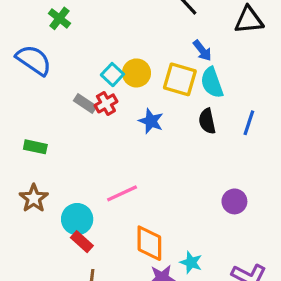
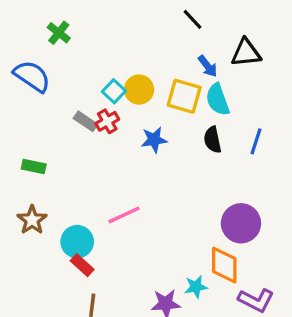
black triangle: (249, 20) -> (246, 53), moved
blue star: (151, 121) -> (154, 140), turned -30
purple circle: (234, 201) -> (241, 223), size x1.5
orange diamond: (149, 243) -> (224, 265), moved
cyan star: (191, 262) -> (196, 287), turned -30

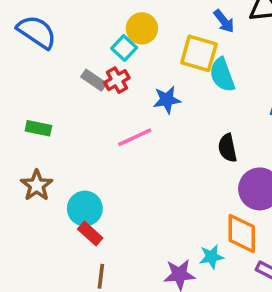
yellow circle: (139, 90) -> (142, 28), moved
cyan semicircle: (218, 100) -> (222, 75), moved
black semicircle: (213, 140) -> (228, 148), moved
pink line: (124, 215) -> (135, 137), moved

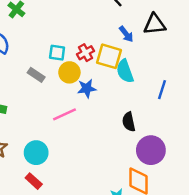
yellow circle: (142, 28) -> (69, 72), moved
cyan square: (124, 48) -> (57, 53), turned -35
red cross: (117, 80) -> (85, 53), moved
cyan circle: (85, 209) -> (36, 153), moved

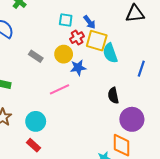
blue arrow: (126, 34) -> (89, 22), moved
cyan square: (57, 53) -> (66, 20), moved

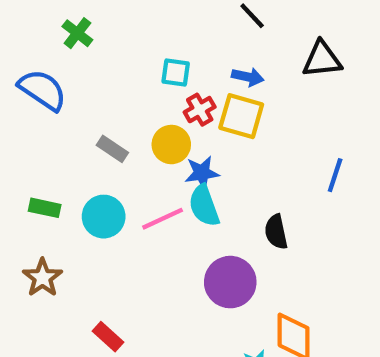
blue arrow: (89, 22) -> (248, 77), moved, turned -40
cyan semicircle: (110, 53) -> (204, 206), moved
purple circle: (132, 119) -> (230, 282), moved
cyan circle: (36, 121) -> (104, 217), moved

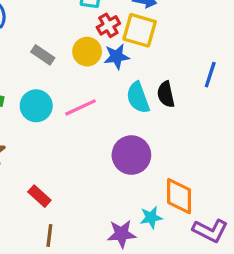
blue star: (202, 173) -> (117, 57), moved
cyan semicircle: (204, 206) -> (138, 98), moved
black semicircle: (276, 232) -> (166, 94), moved

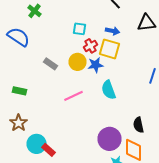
black semicircle: (166, 94) -> (138, 125), moved
cyan circle: (36, 106) -> (36, 144), moved
purple circle: (131, 155) -> (110, 139), moved

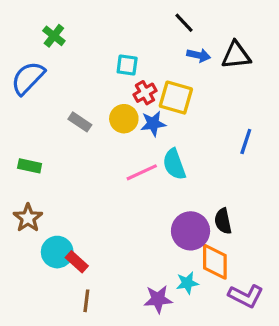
blue arrow: (112, 31) -> (199, 55), moved
blue semicircle: (18, 37) -> (28, 78), turned -80
pink line: (74, 96) -> (142, 172), moved
purple circle: (110, 139) -> (191, 231), moved

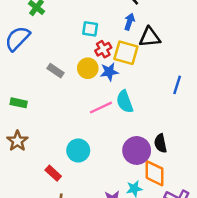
blue arrow: (199, 55) -> (129, 22), moved, turned -84
black triangle: (236, 55) -> (150, 37), moved
cyan circle: (57, 252) -> (78, 150), moved

